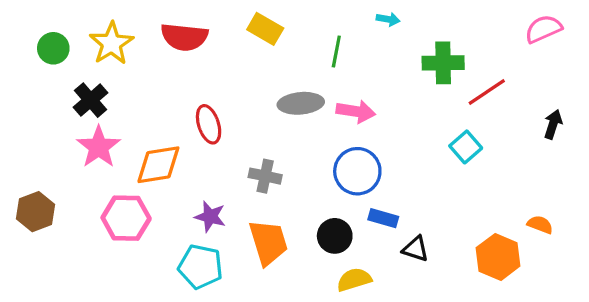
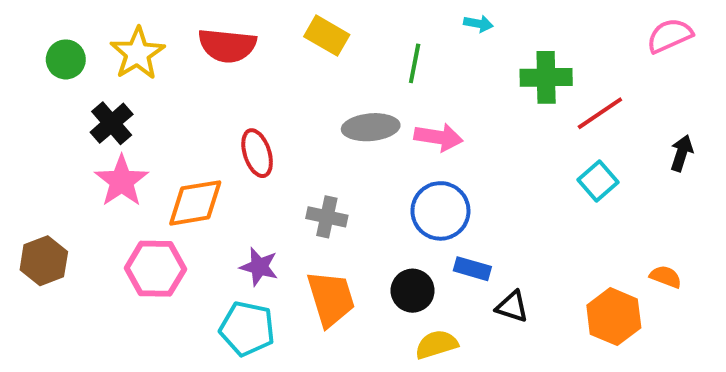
cyan square: (466, 147) -> (598, 181), moved

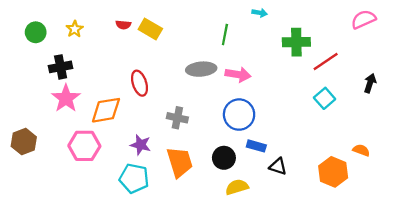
yellow rectangle: (327, 36) -> (150, 29), moved
red semicircle: (227, 45) -> (123, 25), size x0.5
yellow star: (138, 53) -> (75, 29), size x0.6
black cross: (112, 123) -> (61, 67), turned 30

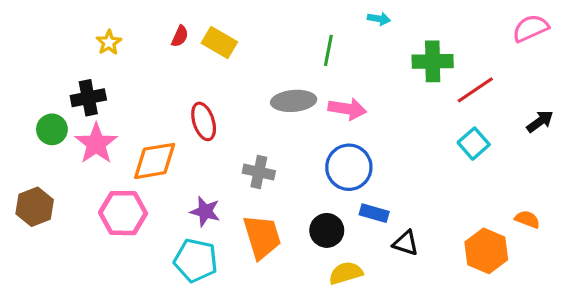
red semicircle: (123, 25) -> (180, 36), turned -72
green circle: (36, 32) -> (52, 129), moved
black arrow: (370, 83) -> (540, 121), turned 36

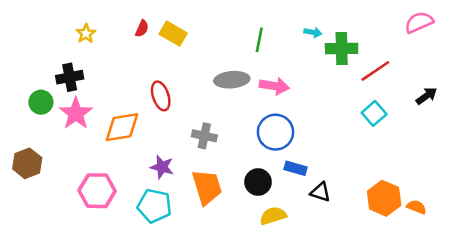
cyan arrow: (379, 19) -> (313, 32), moved
pink hexagon: (123, 213) -> (97, 191), moved
orange semicircle: (527, 219) -> (416, 207), moved

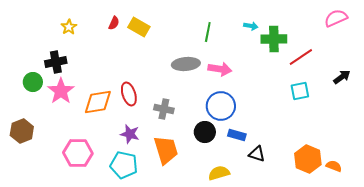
red ellipse: (161, 96) -> (129, 94), moved
cyan square: (374, 113) -> (300, 91), turned 30
black circle: (258, 182) -> (205, 132), moved

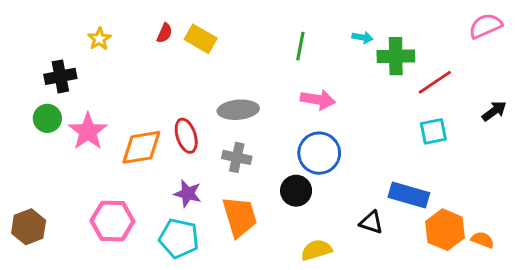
black cross: (56, 62) -> (60, 76), moved
gray ellipse: (186, 64) -> (238, 110), moved
brown hexagon: (22, 131) -> (29, 227), moved
blue rectangle: (237, 135) -> (409, 195), moved, size x1.5

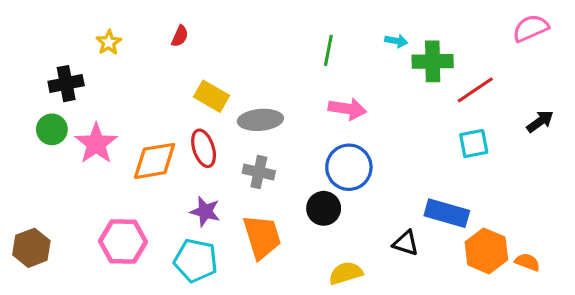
yellow rectangle: (201, 39) -> (211, 96), moved

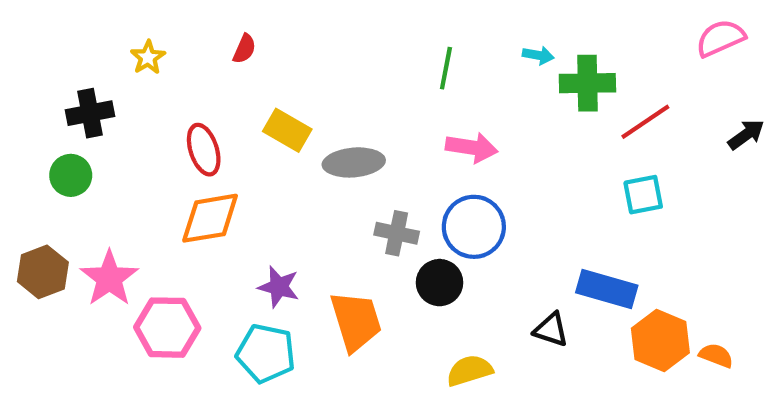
black arrow: (540, 121) -> (746, 135), moved
pink star: (96, 144) -> (109, 278), moved
red ellipse: (204, 148) -> (204, 150), moved
gray cross: (259, 172) -> (397, 233), moved
brown hexagon: (31, 248) -> (43, 272), moved

